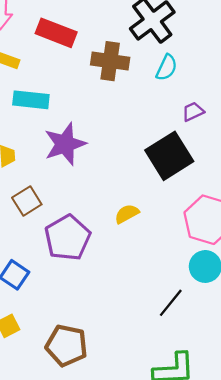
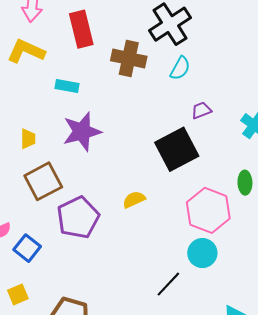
red rectangle: (56, 33) -> (81, 29), turned 51
cyan rectangle: (31, 100) -> (67, 86), moved, size x0.7
brown square: (27, 201) -> (43, 181), size x1.4

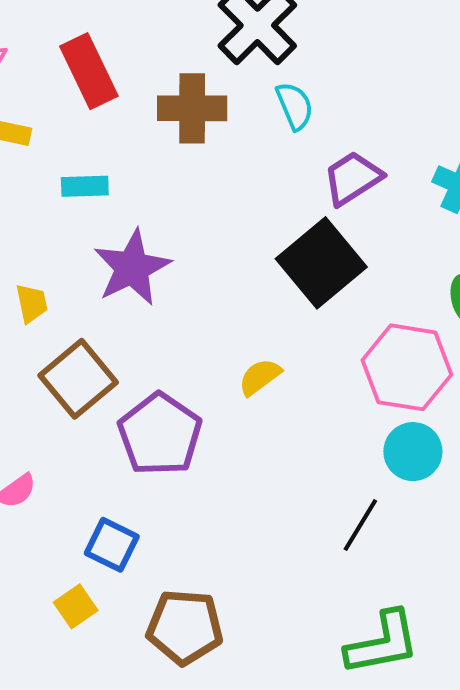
cyan semicircle: (180, 68) -> (295, 106), turned -40
purple trapezoid: (201, 110) -> (353, 178), size x1.5
blue square: (27, 248) -> (112, 545), moved

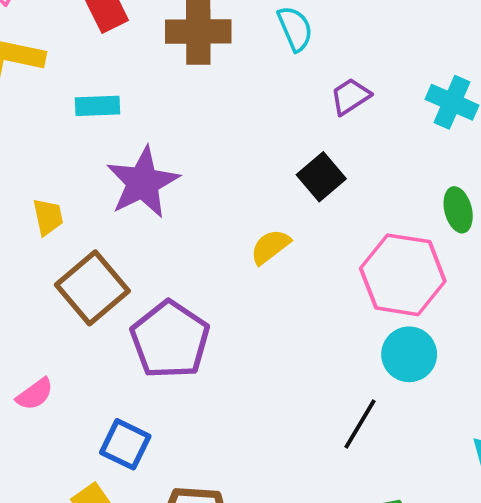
purple trapezoid: (353, 178) -> (350, 96), size x0.7
black square: (321, 263) -> (321, 177), size x0.6
yellow semicircle: (260, 377) -> (270, 247), moved

